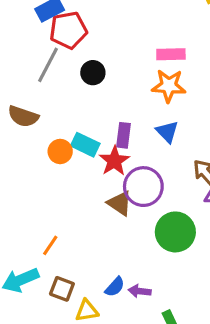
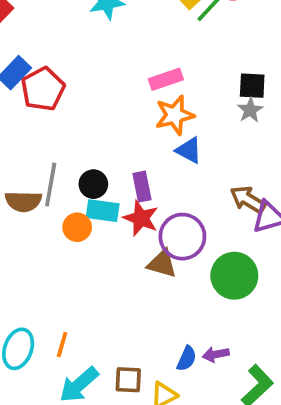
gray line: (48, 65) -> (51, 185), moved
black circle: (93, 73) -> (93, 184), moved
blue triangle: (167, 132) -> (189, 150), moved
orange line: (50, 245) -> (62, 344), moved

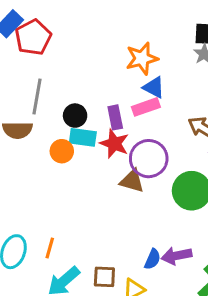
pink rectangle: (166, 79) -> (146, 107), moved
gray line: (51, 185) -> (37, 97), moved
purple arrow: (216, 354) -> (176, 256), size x1.4

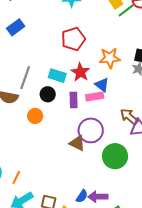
red pentagon: (33, 37) -> (73, 39), moved
orange star: (142, 58) -> (110, 58), moved
cyan rectangle: (83, 137) -> (57, 76), moved
red star: (114, 144) -> (80, 72), moved

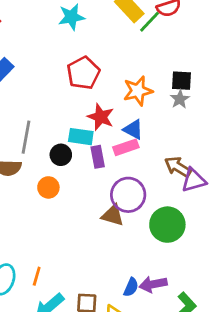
cyan rectangle: (57, 76) -> (81, 137), moved

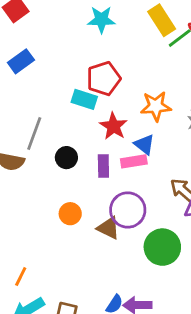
cyan rectangle: (81, 137) -> (84, 99), moved
orange circle: (48, 187) -> (70, 214), moved

